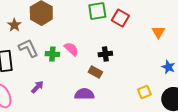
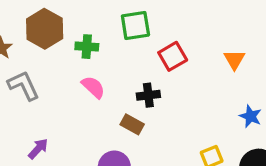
red square: (120, 18) -> (173, 56), moved, turned 30
green cross: (52, 54) -> (87, 47), moved

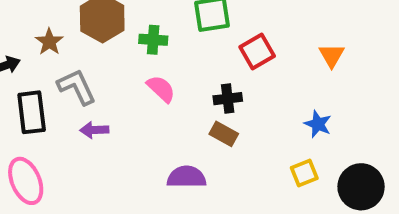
blue star: (250, 116) -> (318, 124), moved
brown rectangle: (132, 124) -> (224, 134), moved
purple arrow: (38, 149) -> (94, 130), moved, turned -135

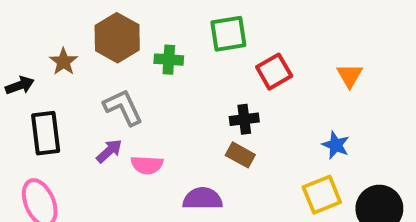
gray L-shape: (77, 87) -> (123, 107), moved
pink semicircle: (161, 89) -> (147, 165), moved, turned 140
purple arrow: (94, 130) -> (109, 151), turned 140
yellow square: (304, 173) -> (322, 195), size x1.4

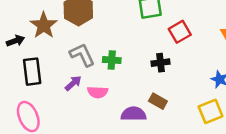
green cross: (169, 60) -> (112, 60), moved
brown star: (64, 62) -> (44, 25), size x1.5
brown rectangle: (240, 155) -> (158, 101), moved

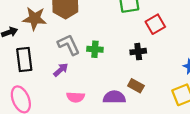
brown star: (44, 25) -> (35, 19), turned -30
pink semicircle: (98, 92) -> (76, 97), moved

